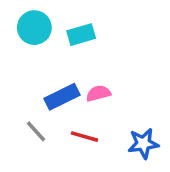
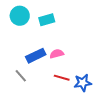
red line: (84, 137) -> (62, 78), moved

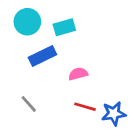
blue rectangle: (36, 56) -> (42, 56), moved

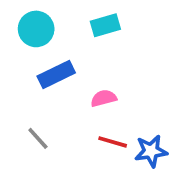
cyan rectangle: (64, 27) -> (105, 25), moved

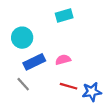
cyan circle: (36, 29) -> (22, 38), moved
blue rectangle: (56, 75) -> (34, 62), moved

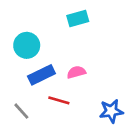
gray line: (23, 84) -> (21, 111), moved
red line: (69, 86) -> (59, 100), moved

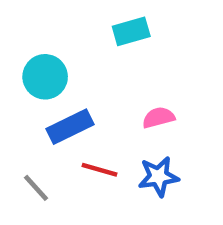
pink semicircle: (76, 72) -> (158, 118), moved
blue star: (111, 111) -> (158, 177), moved

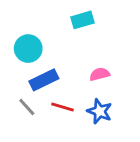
blue star: (158, 177) -> (100, 111), turned 30
gray line: (36, 188) -> (27, 107), moved

